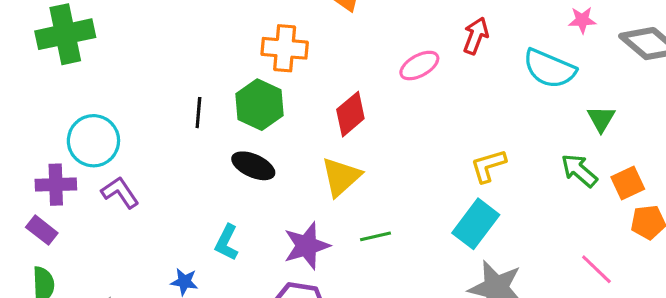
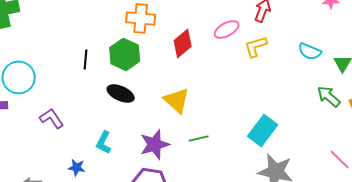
cyan semicircle: (549, 69) -> (310, 51), moved, size x0.7
red diamond: (350, 114) -> (183, 43), moved
yellow L-shape: (488, 166) -> (256, 46), moved
yellow triangle: (341, 177) -> (177, 100), turned -36
purple L-shape: (120, 192) -> (52, 118), moved

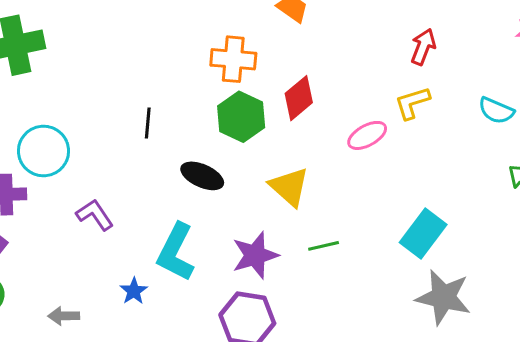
pink ellipse: (227, 29) -> (367, 135), moved
green hexagon: (125, 54) -> (241, 117), moved
cyan L-shape: (104, 142) -> (176, 252), size x1.6
blue star: (77, 167) -> (134, 291), turned 30

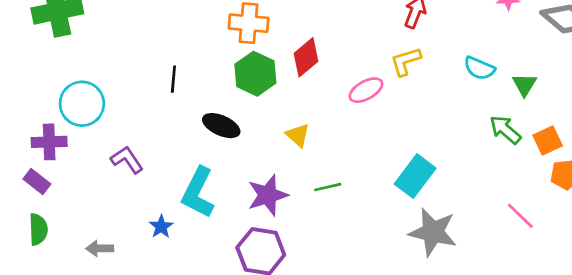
yellow triangle: (289, 187) -> (298, 135), size x0.7

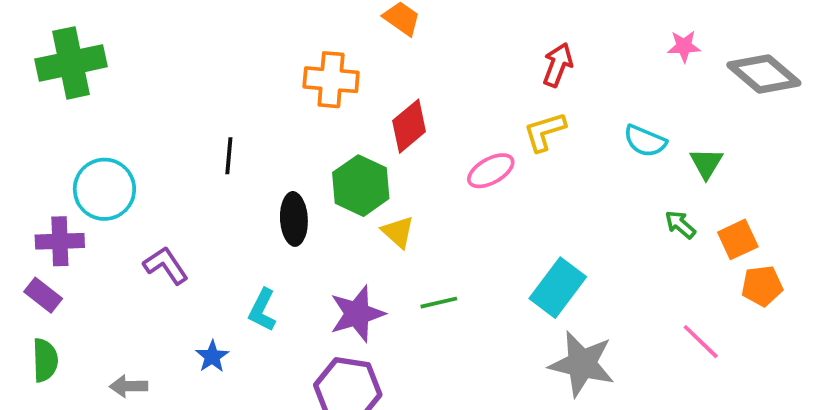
green hexagon: (255, 74) -> (361, 186), moved
black ellipse: (221, 126) -> (294, 219), turned 63
green arrow: (505, 130) -> (680, 225), size x0.7
cyan L-shape: (198, 192) -> (262, 310), size x0.6

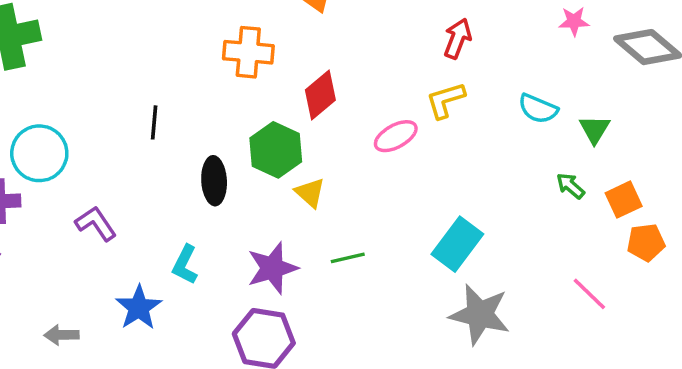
blue star: (212, 356) -> (139, 308), size x1.5

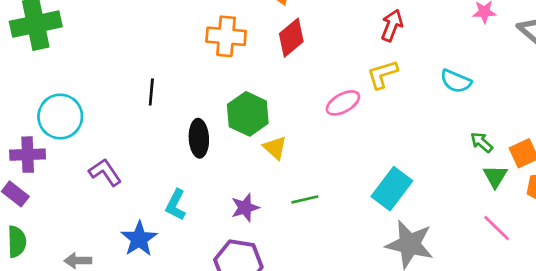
red diamond: (320, 95) -> (291, 38), moved
green triangle: (595, 129) -> (495, 176), moved
purple star: (272, 268) -> (245, 208), size x0.7

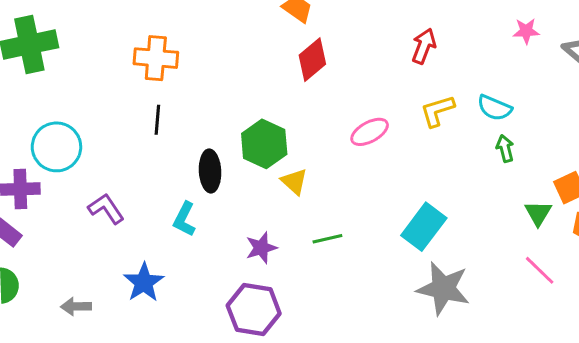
orange cross: (226, 36) -> (156, 58), moved
yellow L-shape: (382, 74) -> (437, 111), moved
green arrow: (482, 142) -> (505, 148), moved, turned 35
cyan L-shape: (176, 205) -> (184, 219), moved

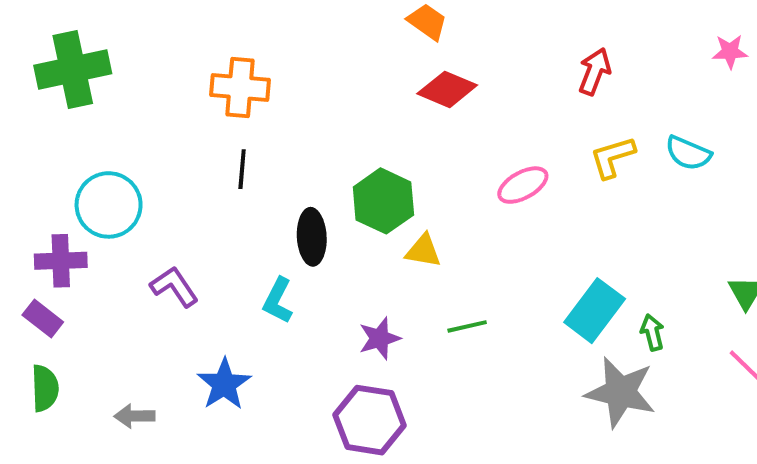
red diamond: (312, 60) -> (447, 89), turned 63
green arrow: (505, 148) -> (652, 332), moved
yellow triangle: (294, 182) -> (423, 251), turned -32

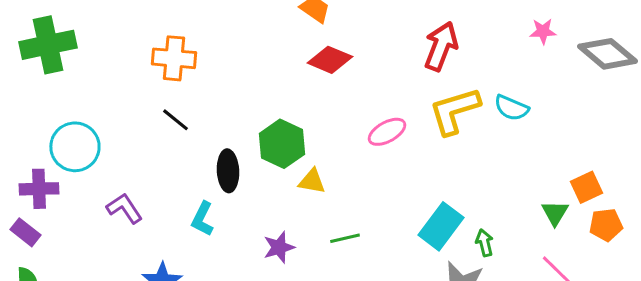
red arrow: (595, 72) -> (441, 46), size x1.4
yellow L-shape: (612, 157) -> (454, 111), size x1.5
black line: (242, 169) -> (175, 120), turned -56

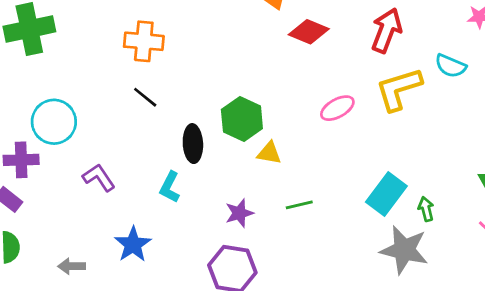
red diamond: (330, 60) -> (309, 32), moved
cyan semicircle: (511, 108) -> (451, 66), moved

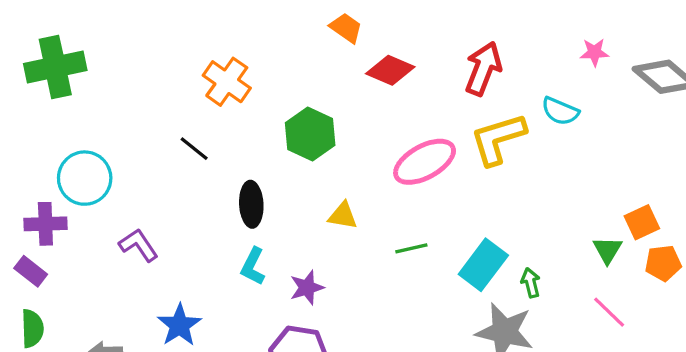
orange cross: (144, 41) -> (227, 82), moved, turned 30
pink ellipse: (337, 108) -> (425, 162), size x1.5
green hexagon: (242, 119) -> (310, 134), moved
cyan L-shape: (170, 187) -> (253, 266), moved
green line: (299, 205) -> (411, 248), moved

